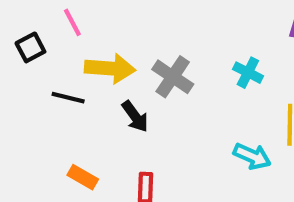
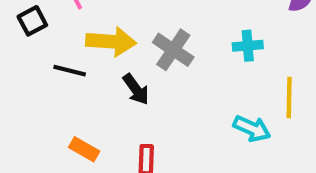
cyan cross: (248, 73) -> (248, 46), turned -32

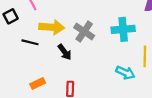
cyan cross: (248, 46) -> (123, 29), size x1.5
orange rectangle: (84, 149) -> (38, 83), turned -56

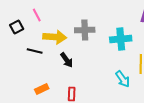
gray cross: (84, 32) -> (85, 30), moved, turned -36
cyan arrow: (125, 73) -> (123, 79), turned 30

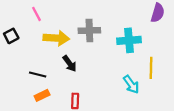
black square: (17, 27) -> (11, 36), moved
black line: (35, 51) -> (38, 74), moved

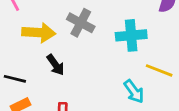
gray cross: (89, 30) -> (81, 23), turned 30
yellow line: (151, 68) -> (159, 70), turned -70

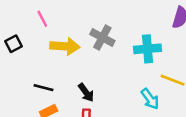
black arrow: (56, 65) -> (86, 93), moved

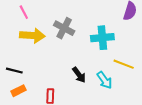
pink line: (42, 19) -> (24, 12), moved
black arrow: (86, 93) -> (79, 75), moved

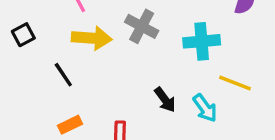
black line: (14, 71) -> (63, 75), moved, turned 42

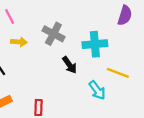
yellow arrow: (92, 38) -> (19, 42), size x0.6
black arrow: (165, 100) -> (70, 65), moved

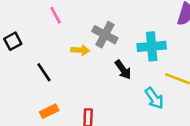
yellow arrow: (19, 42) -> (80, 50), moved

